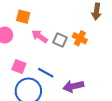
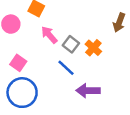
blue line: (46, 73) -> (66, 68), moved
purple arrow: (73, 86) -> (88, 91), moved

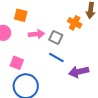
pink arrow: (49, 35) -> (36, 34), turned 140
orange cross: (93, 48) -> (75, 23), moved

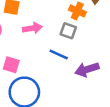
gray square: (56, 37) -> (68, 31), moved

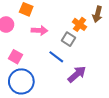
purple arrow: (87, 70) -> (77, 74), turned 144

